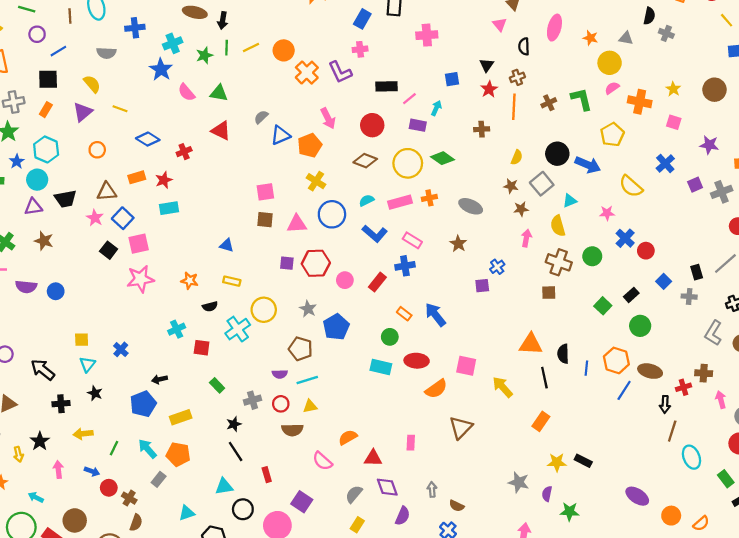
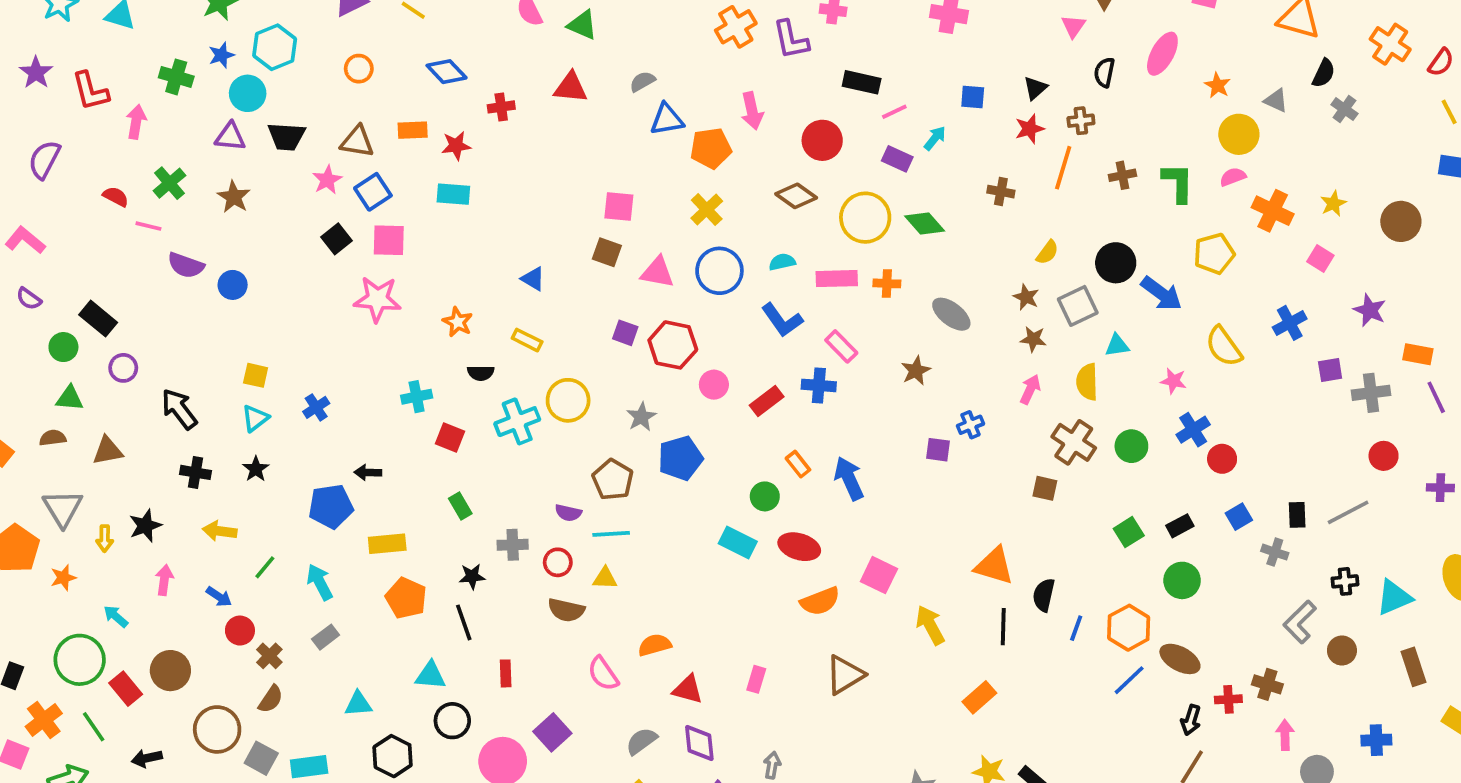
red triangle: (221, 131) -> (571, 88), turned -35
orange pentagon: (178, 454) -> (406, 598), moved

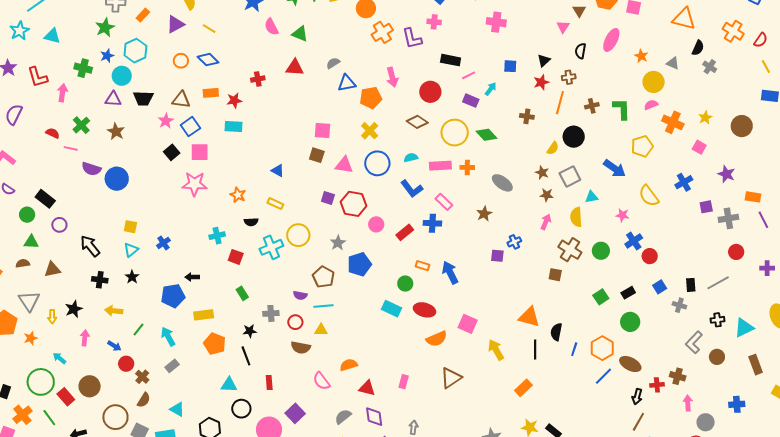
blue diamond: (447, 72) -> (208, 60), moved
black circle: (1116, 263) -> (574, 137), moved
blue circle: (233, 285) -> (117, 179), size x1.5
orange rectangle: (798, 464) -> (423, 266), turned -32
cyan triangle: (358, 704) -> (177, 409), moved, turned 35

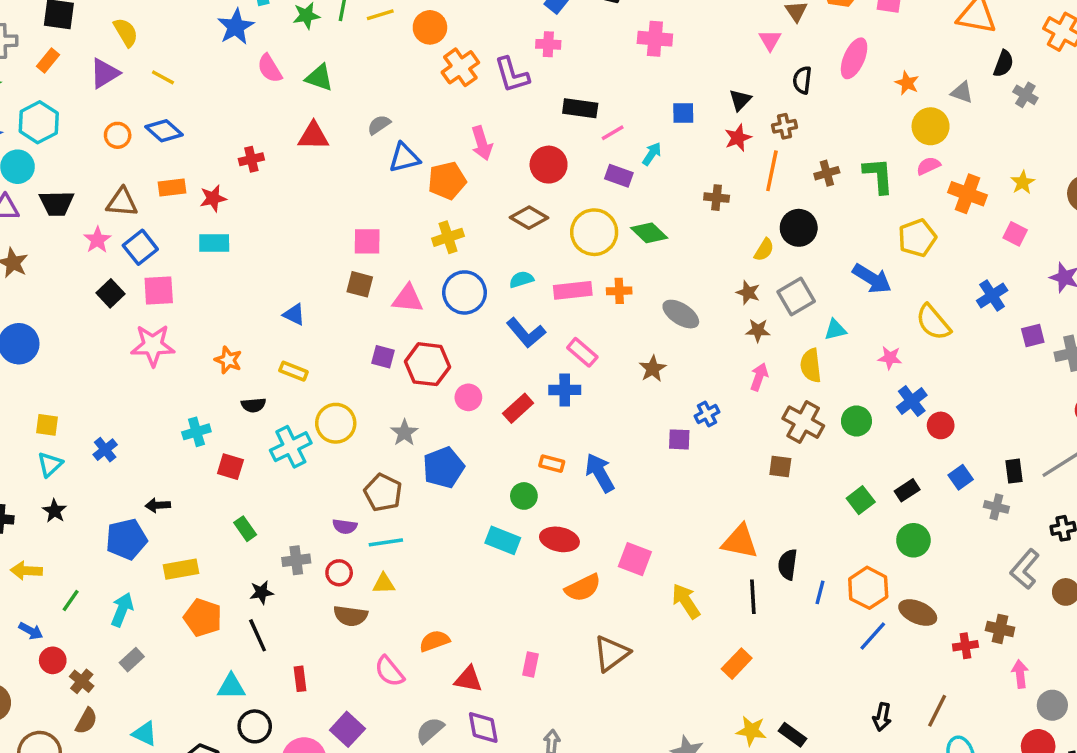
yellow cross: (370, 131) -> (448, 237), turned 30
cyan arrow: (168, 337) -> (122, 610), turned 54
black arrow: (637, 397) -> (882, 717), moved

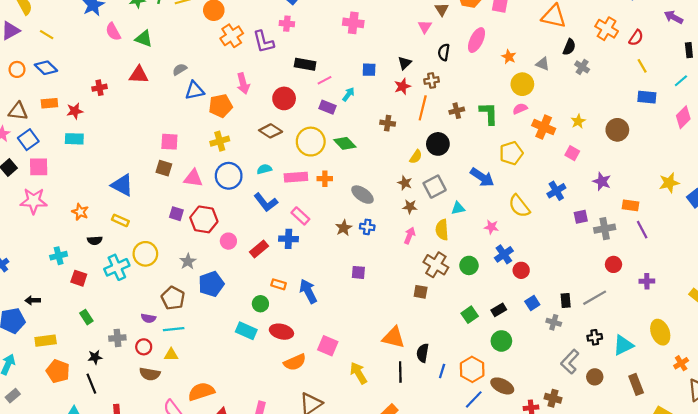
blue triangle: (294, 314) -> (122, 185), size x1.6
blue cross: (707, 414) -> (367, 227), moved, turned 32
orange semicircle: (434, 641) -> (201, 392), size x1.4

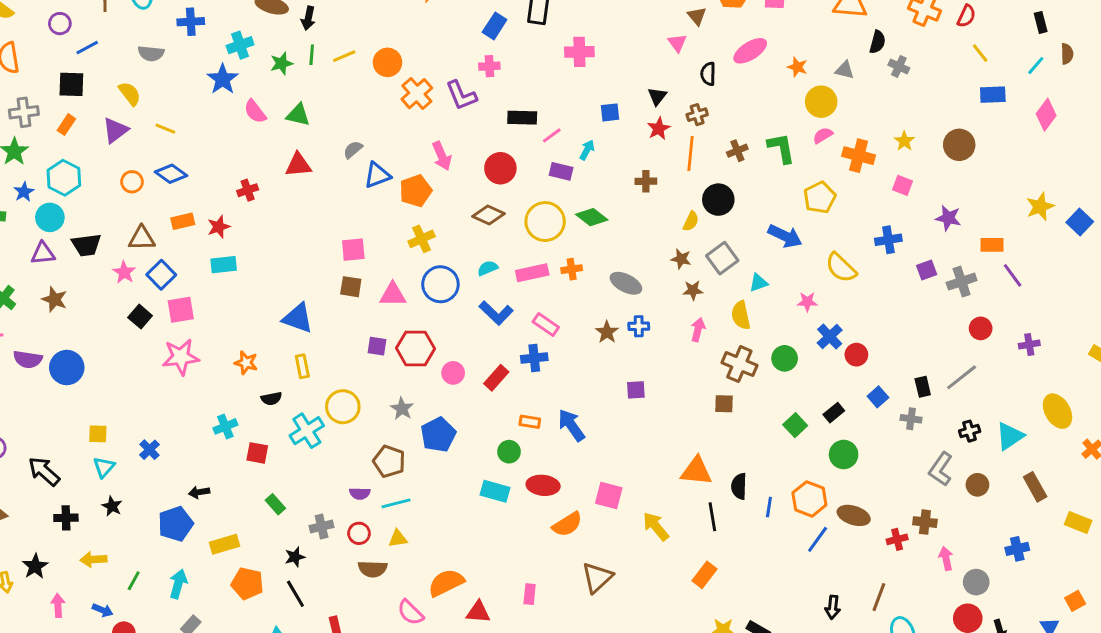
pink ellipse: (477, 40) -> (750, 51), turned 40
blue cross: (556, 191) -> (888, 240), turned 30
yellow rectangle: (120, 220) -> (302, 366), turned 63

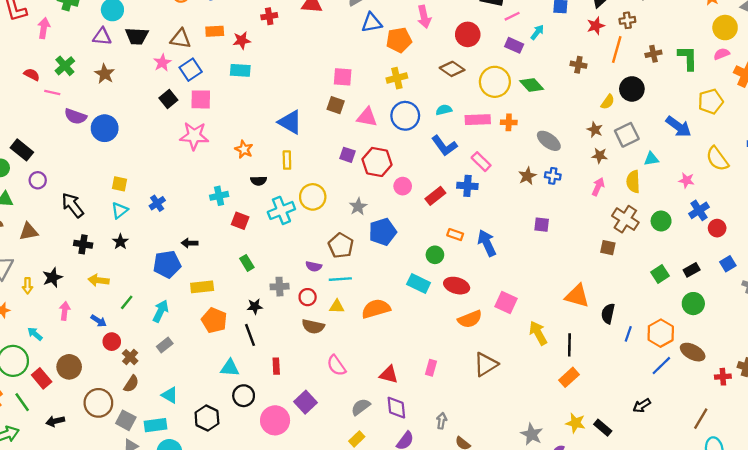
black line: (712, 517) -> (569, 345), moved
orange semicircle: (446, 583) -> (376, 309), moved
black arrow: (833, 607) -> (642, 406), moved, turned 42

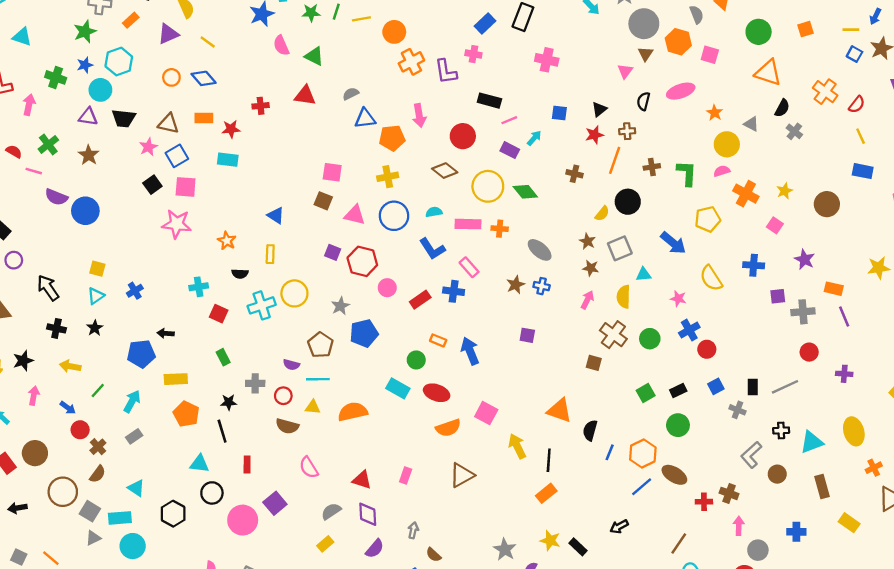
blue triangle: (290, 122) -> (276, 215), size x0.7

